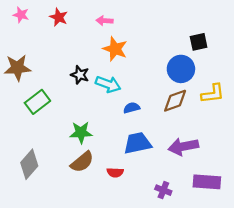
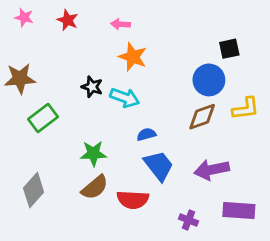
blue semicircle: (132, 108) -> (146, 134), moved
blue trapezoid: (137, 143) -> (159, 166), turned 64
red semicircle: (115, 172) -> (133, 200), size x1.6

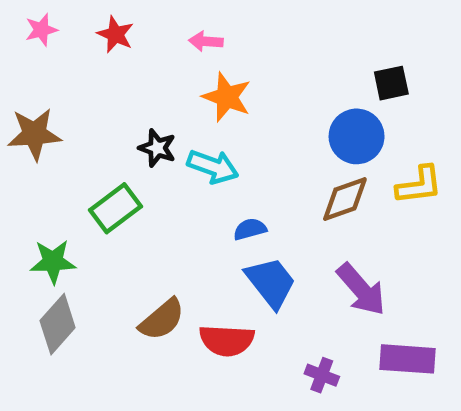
pink star: (24, 17) -> (41, 30), turned -30
green rectangle: (43, 118) -> (115, 208), moved
green star: (93, 153) -> (53, 262), moved
purple arrow: (212, 170) -> (361, 289), turned -120

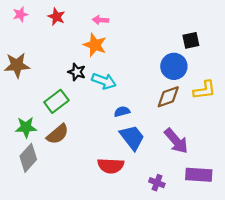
orange star: (227, 97) -> (95, 45), moved
brown semicircle: (162, 320) -> (58, 134), moved

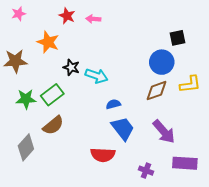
red star: (56, 17) -> (67, 16), moved
orange star: (95, 45) -> (48, 42), moved
green star: (26, 127) -> (26, 99), moved

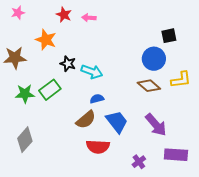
brown diamond: (156, 91) -> (149, 86), turned 60
blue semicircle: (113, 104) -> (97, 99), moved
brown semicircle: (53, 125) -> (86, 120), moved
purple cross: (146, 171) -> (139, 162), turned 32

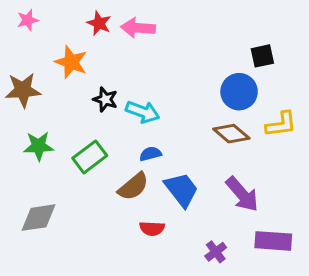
pink arrow: (89, 18) -> (138, 28), size x1.5
green rectangle: (50, 90) -> (90, 157), moved
gray diamond: (25, 140) -> (38, 218), turned 40
red semicircle: (98, 147) -> (152, 228), size x0.7

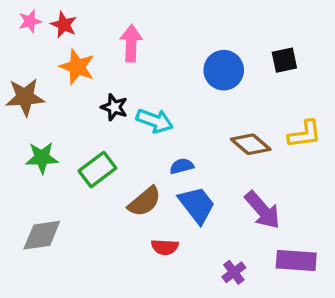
red star: (99, 23) -> (64, 25), moved
pink arrow: (138, 28) -> (131, 43), moved, turned 88
blue circle: (239, 92) -> (224, 70), moved
blue semicircle: (150, 154) -> (182, 166), moved

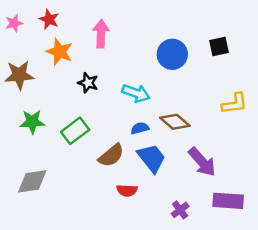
pink star: (30, 21) -> (14, 23), moved
cyan arrow: (155, 121) -> (136, 93), moved
brown diamond: (251, 144) -> (175, 122), moved

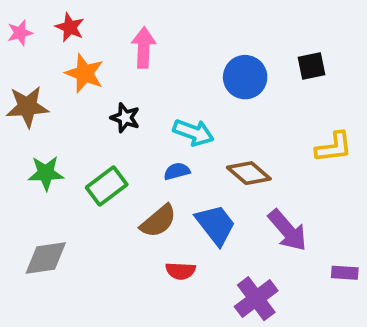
blue semicircle: (140, 128) -> (177, 171), moved
purple rectangle: (228, 201) -> (345, 273), moved, size x0.6
purple cross: (180, 210) -> (256, 299), size x1.6

